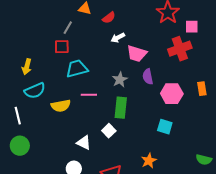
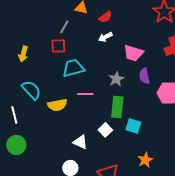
white arrow: (118, 38) -> (105, 37), moved
yellow arrow: (27, 67) -> (23, 54), moved
cyan semicircle: (35, 91) -> (31, 90), turned -110
cyan square: (165, 127) -> (133, 126), moved

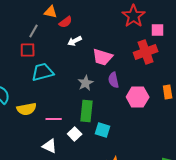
red semicircle: (105, 17) -> (66, 22), moved
pink line: (85, 94) -> (54, 119), moved

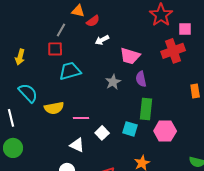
pink hexagon: (138, 97) -> (165, 131), moved
green rectangle: (87, 111) -> (146, 109), moved

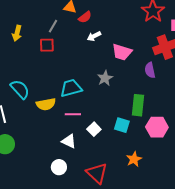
yellow arrow: (20, 57) -> (17, 33), moved
cyan trapezoid: (70, 71) -> (71, 88), moved
purple semicircle: (141, 79) -> (150, 70), moved

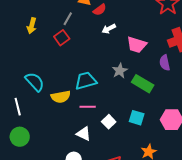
red square: (47, 45) -> (62, 38), turned -35
green rectangle: (138, 105) -> (143, 84), moved, turned -65

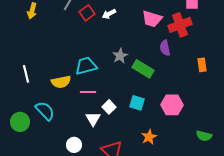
red square: (62, 38) -> (87, 13), moved
pink trapezoid: (137, 45) -> (152, 19), moved
cyan semicircle: (35, 82) -> (45, 111), moved
white line: (18, 107) -> (26, 74), moved
white triangle: (84, 134) -> (93, 119), moved, turned 35

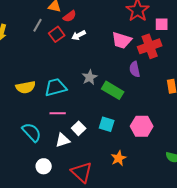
yellow semicircle: (61, 82) -> (26, 87), moved
cyan semicircle: (45, 111) -> (32, 132), moved
white triangle: (93, 119) -> (63, 140), turned 42

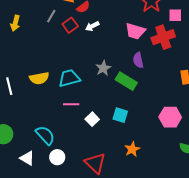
purple semicircle: (135, 69) -> (138, 60), moved
pink hexagon: (142, 126) -> (170, 117), moved
cyan semicircle: (32, 132) -> (45, 135), moved
white triangle: (63, 140) -> (27, 158), moved, turned 49

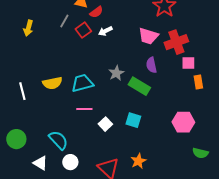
pink square: (175, 15) -> (188, 63), moved
orange star: (132, 149) -> (138, 161), moved

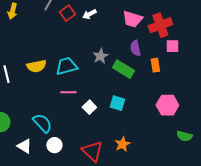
orange rectangle: (198, 82) -> (155, 65), moved

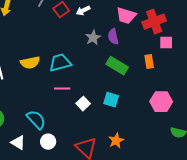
purple semicircle: (135, 48) -> (113, 37), moved
gray star: (100, 56) -> (93, 38), moved

